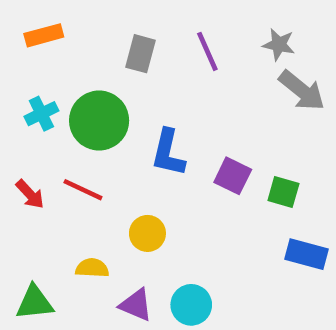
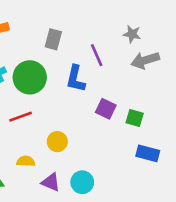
purple line: (207, 51) -> (97, 55), moved
gray arrow: (302, 91) -> (145, 60), turned 124
blue L-shape: (168, 153) -> (76, 79), moved
red line: (83, 190) -> (21, 117), turned -45

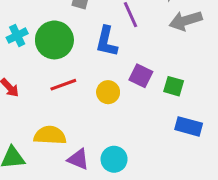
red line: (21, 117) -> (63, 85), moved
yellow circle: (57, 142) -> (108, 92), moved
yellow semicircle: (26, 161) -> (50, 135), size x1.5

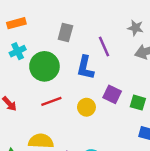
cyan cross: (17, 36) -> (18, 51), moved

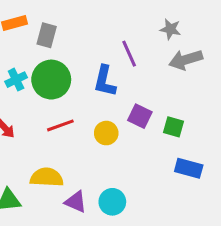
gray rectangle: (65, 33) -> (47, 35), moved
cyan cross: (18, 51) -> (16, 80), moved

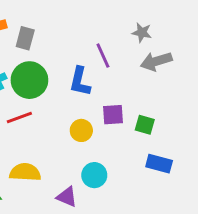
purple square: (140, 116) -> (113, 115), turned -30
red line: (60, 125) -> (19, 117), moved
purple triangle: (76, 202) -> (67, 197), moved
cyan circle: (112, 202) -> (94, 175), moved

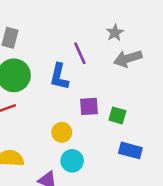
gray star: (142, 33) -> (115, 33), turned 30
yellow circle: (81, 130) -> (62, 132), moved

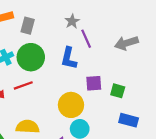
gray star: (115, 33) -> (72, 21), moved
yellow circle: (62, 132) -> (71, 105), size x1.5

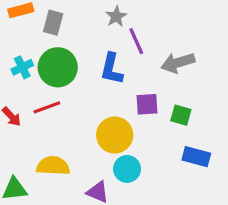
gray arrow: (126, 43) -> (178, 63), moved

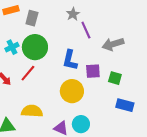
blue L-shape: (112, 69) -> (70, 60), moved
red line: (47, 107) -> (28, 73), turned -30
cyan circle: (127, 169) -> (81, 124), moved

